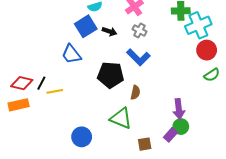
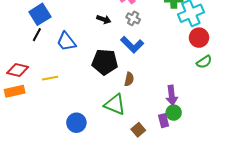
blue square: (86, 26) -> (40, 14), moved
black line: (41, 83) -> (37, 35), moved
purple rectangle: (170, 135) -> (164, 121), turned -56
brown square: (145, 144) -> (138, 130), turned -32

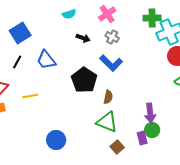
black line: (37, 35) -> (17, 62), moved
black pentagon: (105, 62) -> (84, 80), turned 30
green triangle: (115, 104) -> (107, 122), moved

